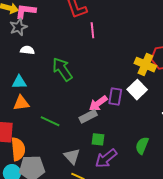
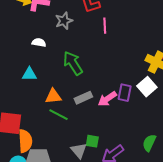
gray star: (18, 27) -> (64, 21), moved
orange triangle: (21, 103) -> (53, 96), moved
gray rectangle: (88, 116) -> (83, 98), moved
green square: (98, 139) -> (92, 141), moved

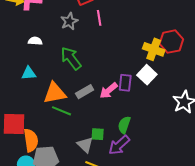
gray star: (64, 21) -> (69, 21), moved
orange triangle: (53, 96) -> (55, 93), size x1.4
green semicircle: (149, 143) -> (124, 125), moved

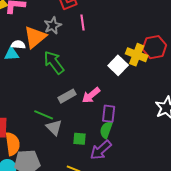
cyan triangle: (29, 73) -> (12, 54), moved
white square: (147, 75) -> (118, 65), moved
purple rectangle: (125, 83) -> (109, 114), moved
orange triangle: (55, 93) -> (35, 37), moved, turned -30
gray triangle: (85, 145) -> (54, 128), moved

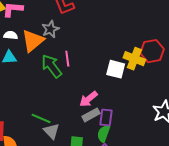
pink line: (83, 23) -> (67, 59), moved
white semicircle: (18, 45) -> (11, 35), moved
white square: (118, 65) -> (116, 69), turned -30
gray rectangle: (67, 96) -> (91, 115), moved

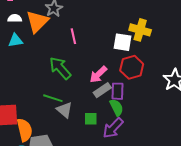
red hexagon: (152, 51) -> (132, 67), moved
green arrow: (52, 66) -> (60, 68), moved
green semicircle: (104, 134) -> (117, 107), turned 138

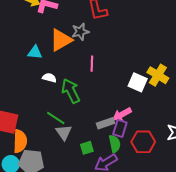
white semicircle: (15, 18) -> (49, 78), moved
red hexagon: (132, 67) -> (143, 142), moved
pink arrow: (98, 74) -> (122, 114), moved
green square: (91, 119) -> (87, 148), turned -32

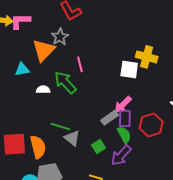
green arrow: (71, 91) -> (65, 82), moved
orange semicircle: (20, 141) -> (38, 147), moved

